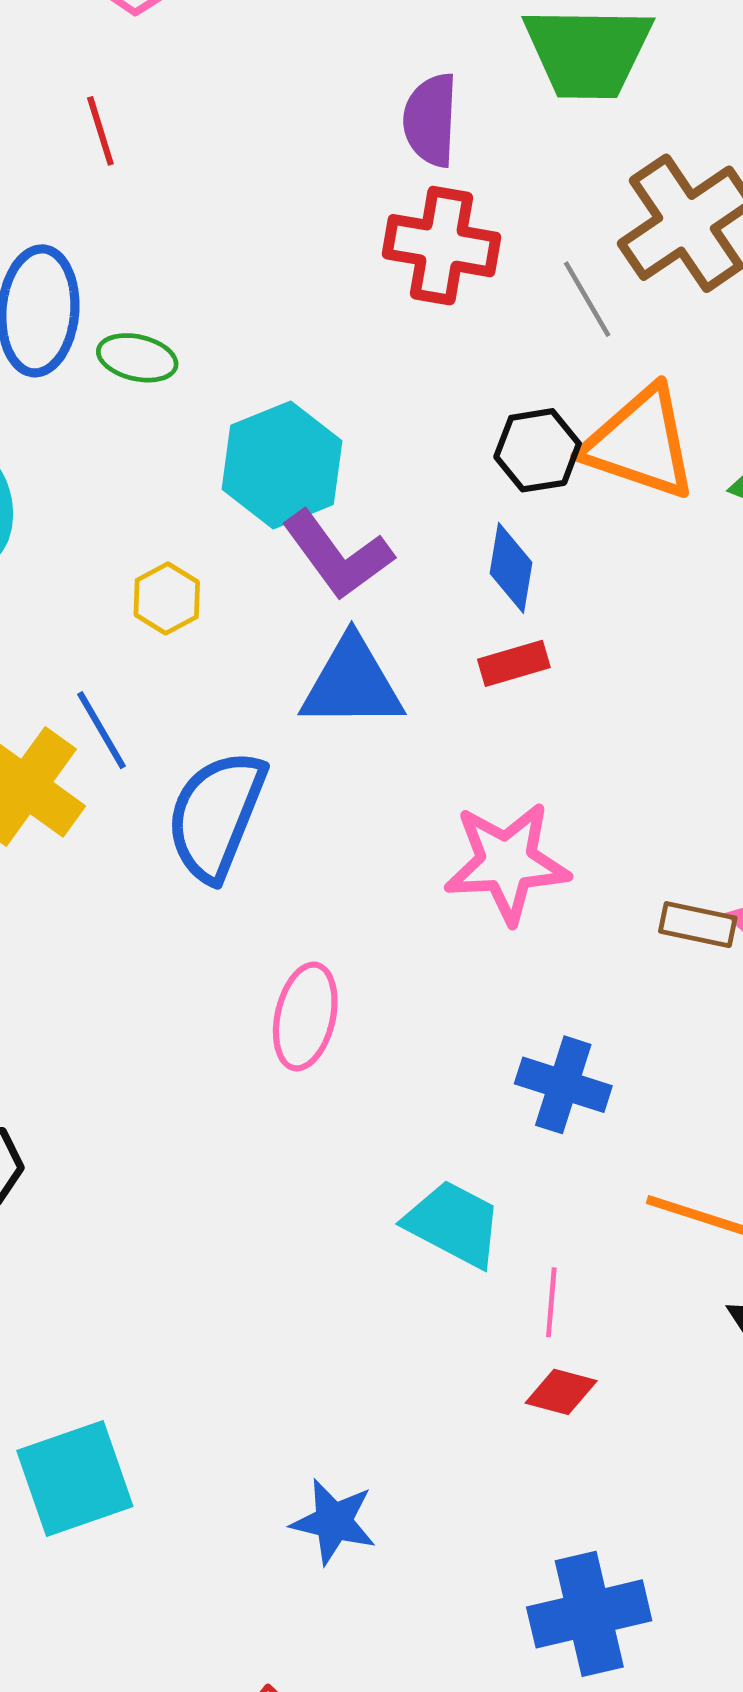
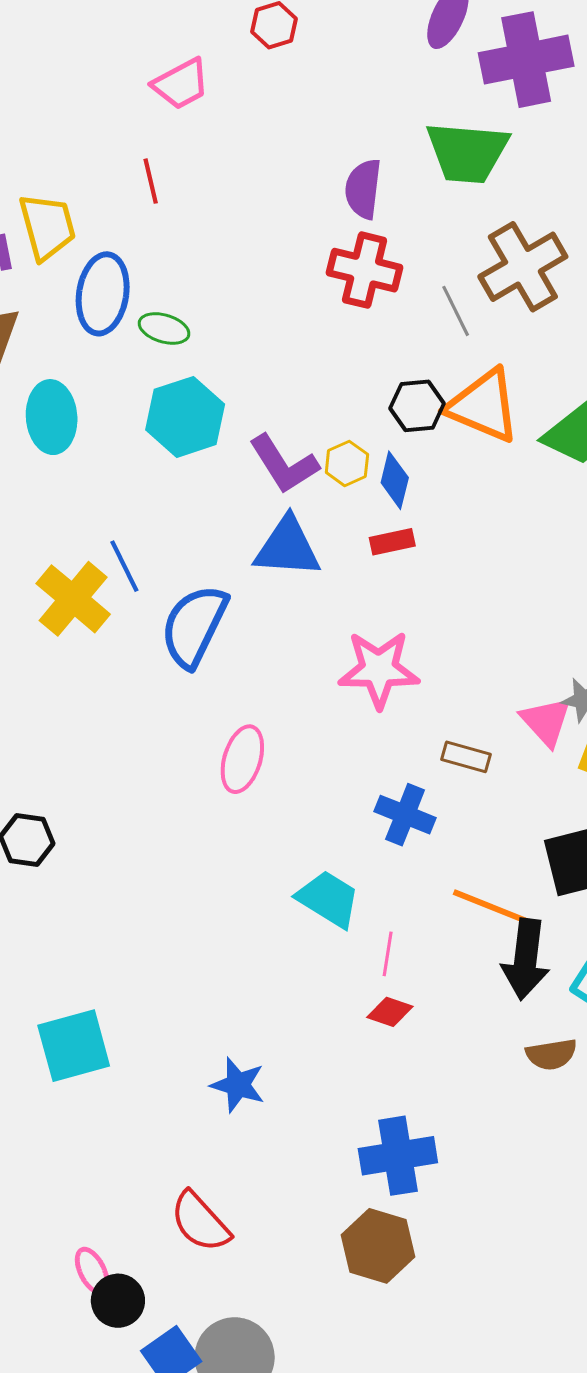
cyan hexagon: (282, 465) -> (185, 417), moved
yellow hexagon: (167, 598) -> (347, 463), moved
brown rectangle: (698, 925) -> (466, 757), moved

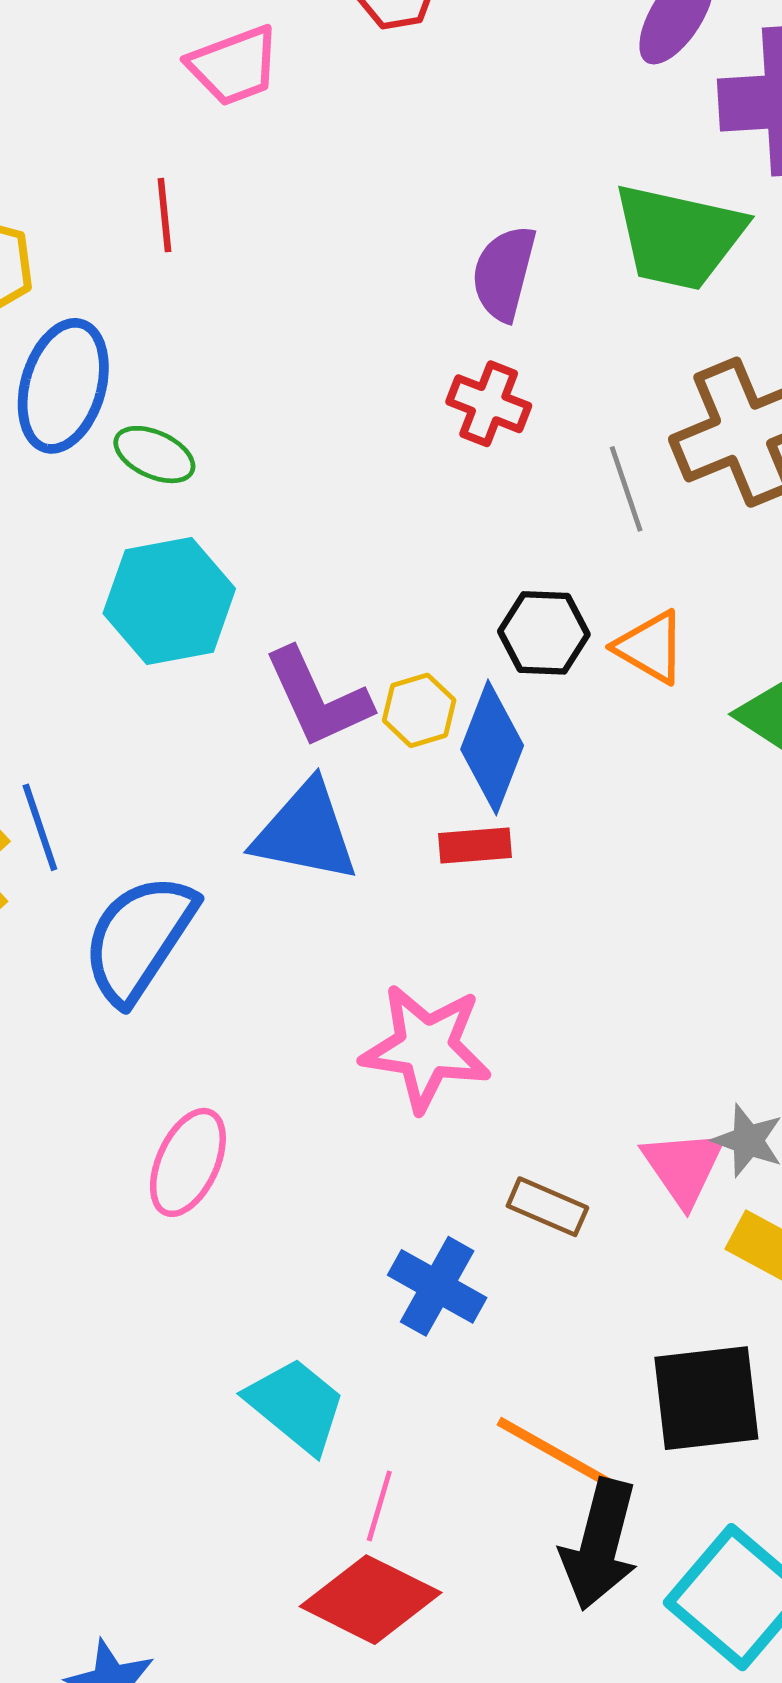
red cross: (365, 270) -> (489, 404), size x0.7
orange triangle: (483, 406) -> (650, 647), size x0.6
blue diamond: (395, 480) -> (492, 747), size x1.4
red diamond: (390, 1012) -> (371, 1600), size x1.8

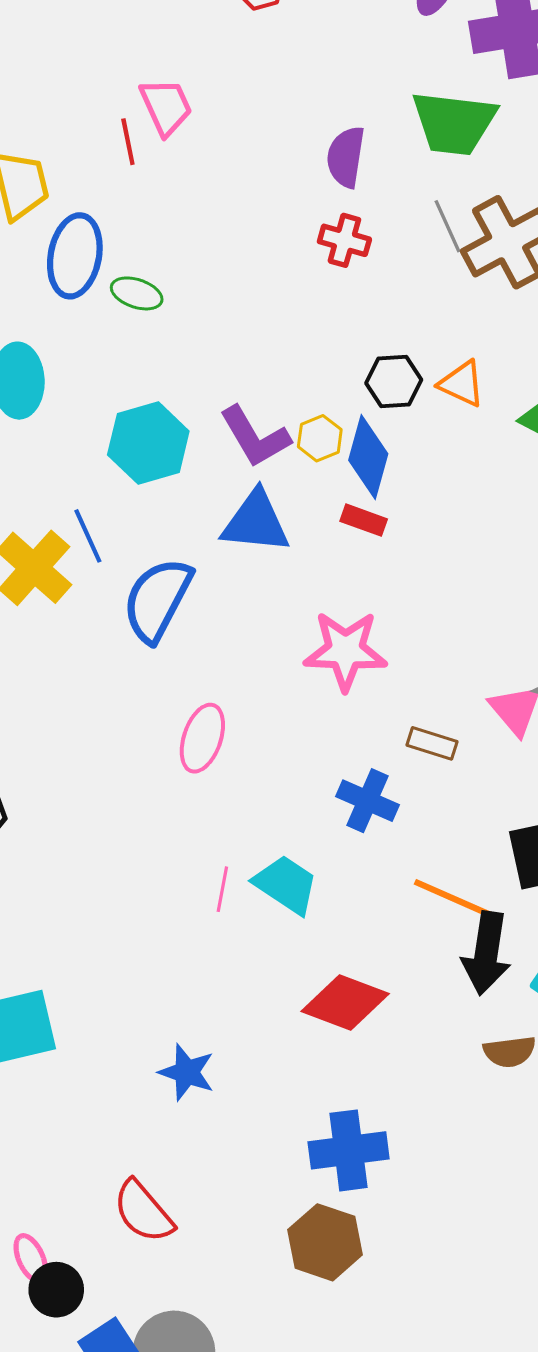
pink trapezoid: (234, 66) -> (166, 107), moved, turned -88
gray line: (626, 489) -> (448, 226), moved
cyan hexagon: (169, 601) -> (148, 443), moved
red rectangle: (475, 846) -> (364, 520), turned 30
pink line: (379, 1506) -> (222, 889), moved

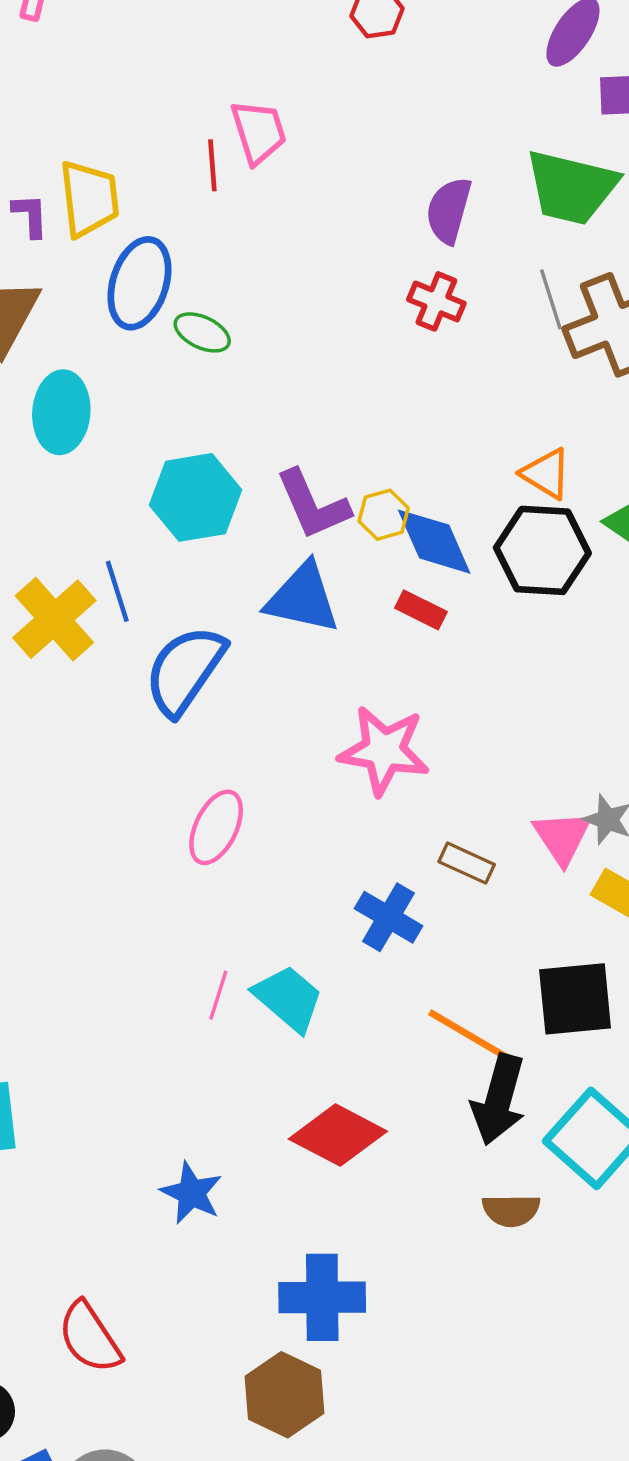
black hexagon: (394, 381) -> (542, 550), moved, size x1.5
blue diamond: (368, 457) -> (434, 542), turned -46
blue star: (187, 1072) -> (191, 1193), moved

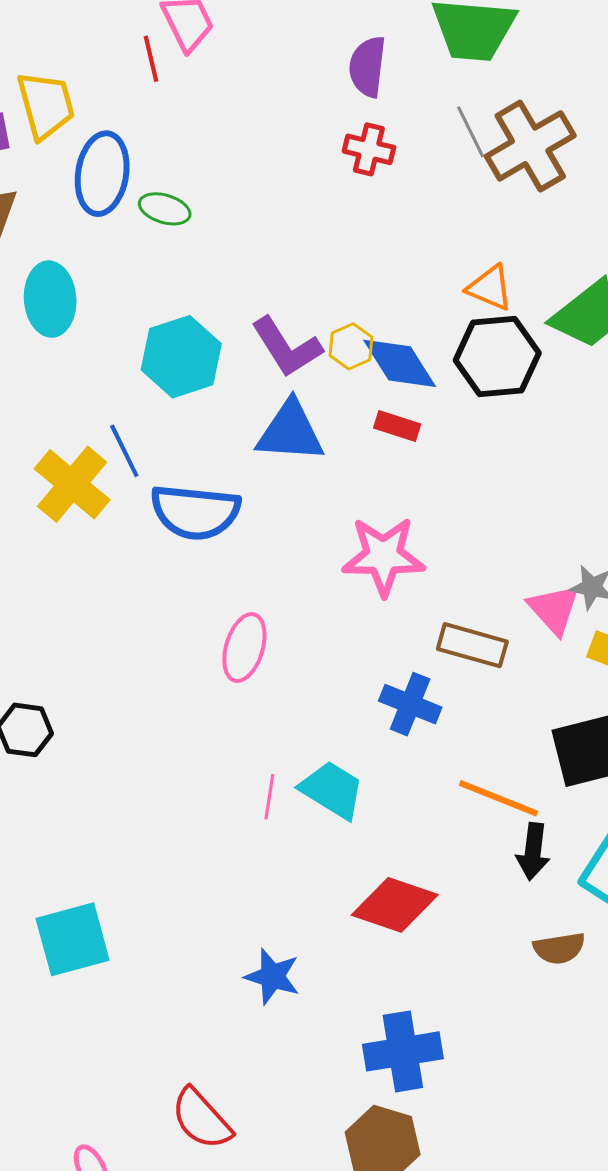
blue semicircle: (185, 670) -> (195, 512), turned -110
brown rectangle: (467, 863) -> (472, 645), size x1.4
black arrow: (499, 1100) -> (533, 851), size x0.7

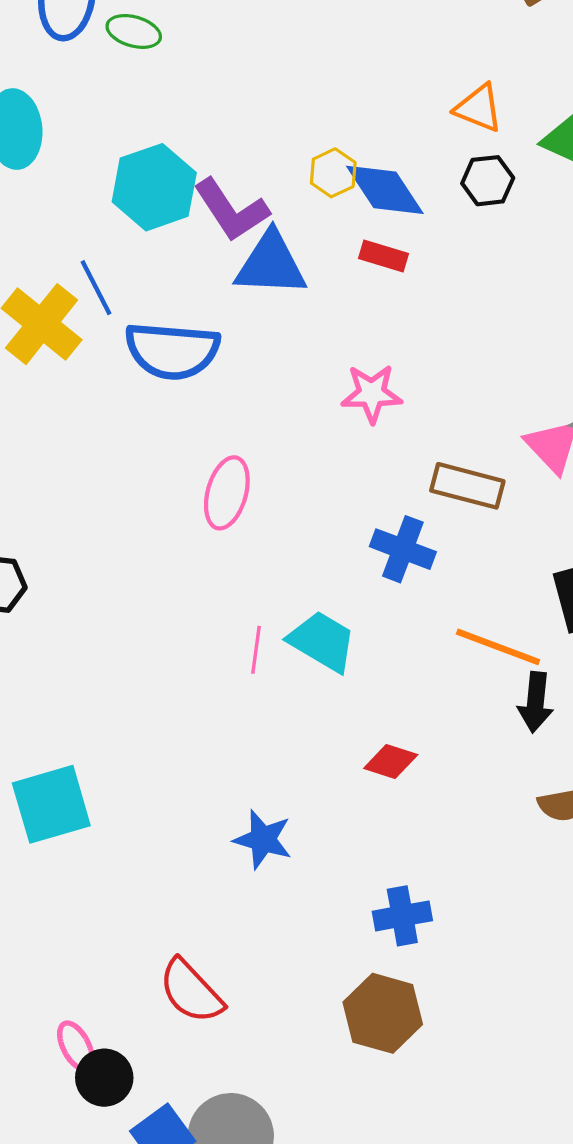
purple L-shape: (287, 347) -> (231, 210), moved
black hexagon: (497, 357) -> (488, 181), size x0.6
pink star: (383, 556) -> (372, 394), size x0.7
red diamond: (395, 905) -> (391, 761), size x0.6
blue cross: (403, 1051) -> (402, 916), size x0.7

